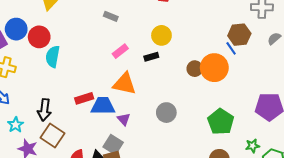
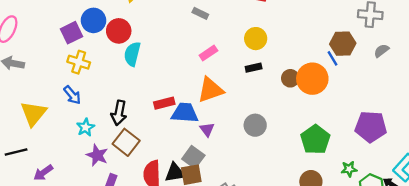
black rectangle: (151, 57) -> (254, 68), moved
orange triangle: (124, 84) -> (210, 90), turned -35

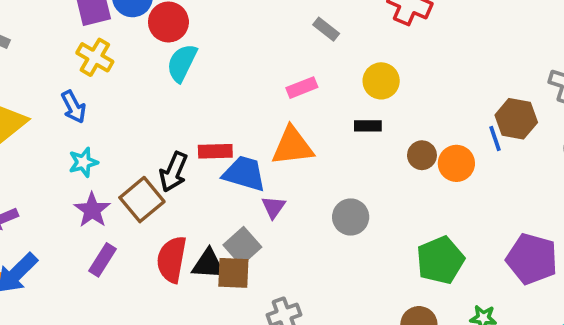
gray rectangle: (200, 13) -> (326, 29), moved
orange circle: (312, 79) -> (456, 163), size x0.7
black arrow: (119, 113) -> (174, 172), moved

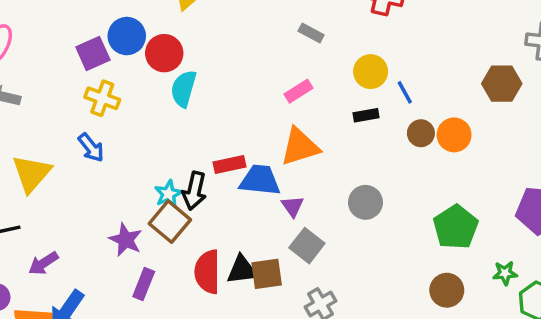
blue line: (495, 138) -> (405, 92), moved
cyan star: (83, 162) -> (168, 194), moved
gray square: (242, 246) -> (307, 246), moved

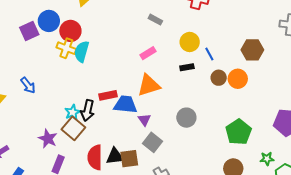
brown hexagon: (502, 84) -> (252, 50), moved
yellow cross: (102, 98) -> (66, 48), moved

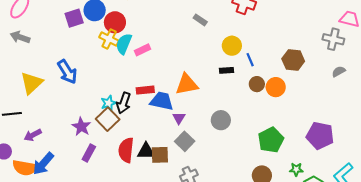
pink rectangle: (148, 53) -> (143, 50), moved
blue arrow: (28, 85) -> (67, 72), size x1.4

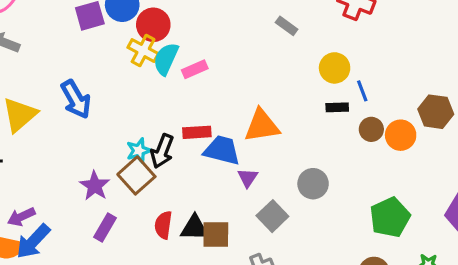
brown hexagon: (293, 60) -> (436, 112), moved
black rectangle: (227, 70) -> (337, 107), moved
purple arrow: (33, 135) -> (21, 217), moved
gray square: (185, 141) -> (272, 216), moved
red semicircle: (126, 150) -> (163, 225), size x0.7

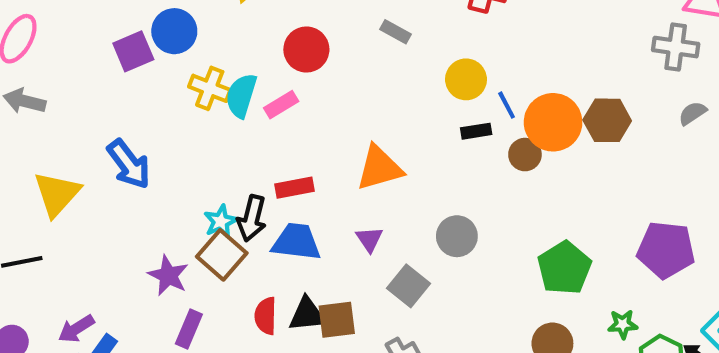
red circle: (153, 25) -> (306, 49), moved
orange circle: (401, 135) -> (553, 122), moved, size x1.4
blue trapezoid: (222, 150) -> (296, 242), moved

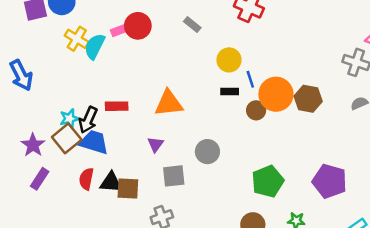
pink rectangle: (281, 105) -> (121, 30), moved
blue trapezoid: (296, 242) -> (94, 142), moved
gray square: (409, 286) -> (174, 176), turned 35

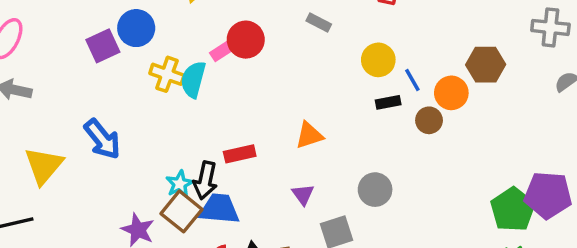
orange circle: (276, 94) -> (451, 93), size x0.7
brown hexagon: (308, 99) -> (486, 65), moved
orange triangle: (169, 103) -> (309, 135), size x0.7
green pentagon: (268, 181) -> (513, 210), moved

